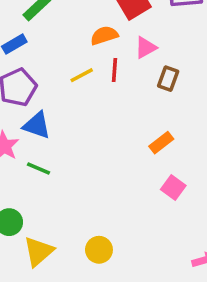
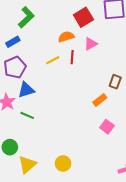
brown rectangle: (168, 79) -> (115, 82), moved
blue triangle: (37, 125) -> (26, 90), turned -36

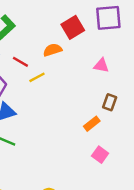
pink triangle: (91, 44) -> (101, 65), moved, turned 40
red line: (72, 57) -> (20, 62), moved, turned -64

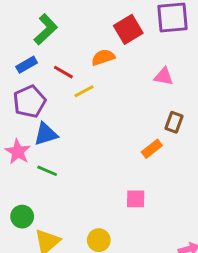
pink square: (100, 155) -> (136, 199), moved, turned -35

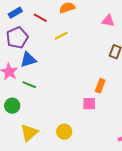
yellow line: (84, 91) -> (61, 36), moved
orange rectangle: (152, 149) -> (100, 86), moved, turned -32
green circle: (22, 217) -> (12, 106), moved

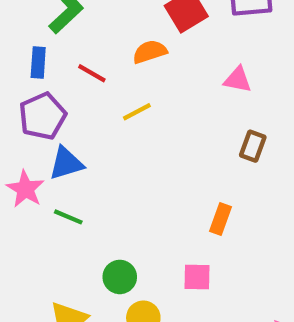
blue rectangle: (15, 13) -> (38, 62), turned -56
pink square: (89, 104) -> (197, 277), moved
green circle: (12, 106) -> (120, 277), moved

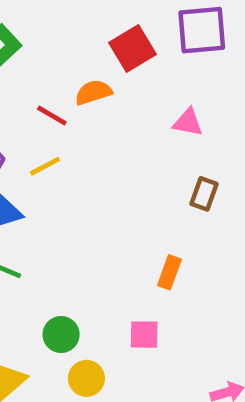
red line: (92, 73) -> (52, 115), moved
yellow line: (137, 112) -> (45, 166), moved

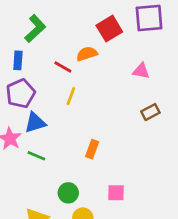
yellow line: (45, 166) -> (71, 96), moved, turned -42
brown rectangle: (204, 194) -> (150, 112), turned 42
orange rectangle: (169, 272) -> (92, 149), moved

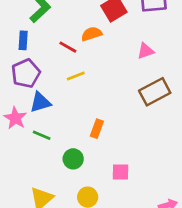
pink triangle: (141, 71) -> (146, 51), turned -30
yellow line: (71, 96) -> (76, 76), turned 48
brown rectangle: (150, 112) -> (155, 92), size x1.6
green circle: (68, 193) -> (73, 159), moved

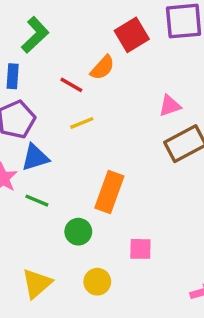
orange semicircle: (92, 34) -> (102, 68), turned 150
pink triangle: (146, 51) -> (170, 106), moved
orange rectangle: (97, 129) -> (109, 192), size x1.6

